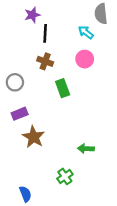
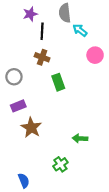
gray semicircle: (101, 14) -> (65, 13), moved
pink circle: (85, 59) -> (95, 55), moved

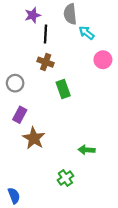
purple rectangle: (18, 106) -> (20, 115), turned -40
blue semicircle: (24, 181) -> (14, 196), moved

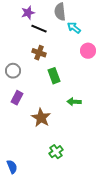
black line: (46, 34) -> (39, 29), turned -70
brown star: (34, 138) -> (41, 118), moved
green arrow: (87, 150) -> (74, 102), moved

